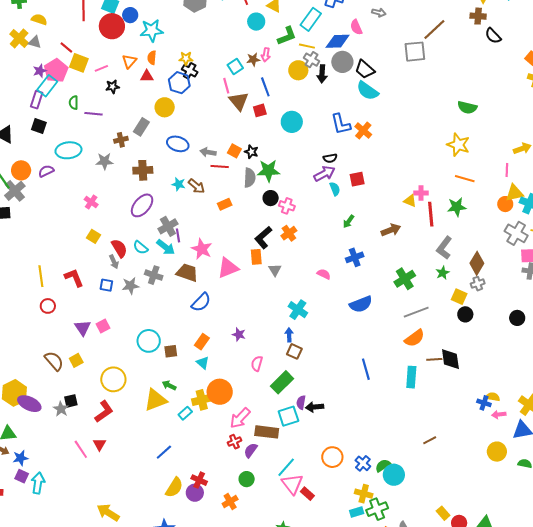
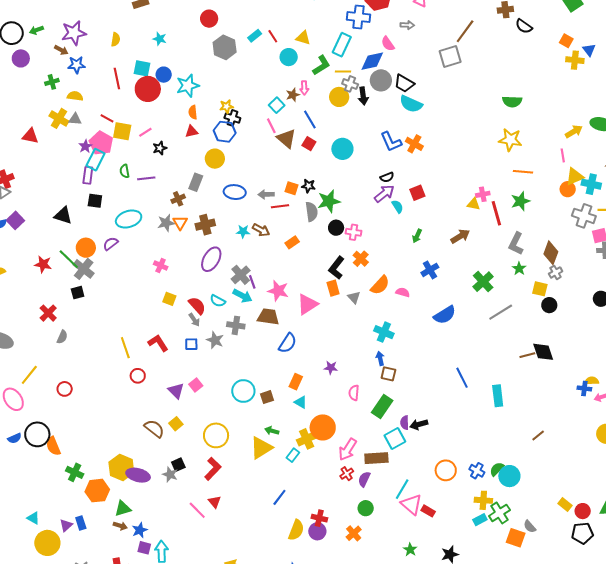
orange triangle: (129, 61) -> (180, 223), moved
red square: (260, 110) -> (309, 144), turned -32
gray star: (130, 286) -> (215, 340), turned -30
orange semicircle: (414, 338) -> (380, 285), moved
cyan rectangle: (411, 377) -> (498, 396), moved

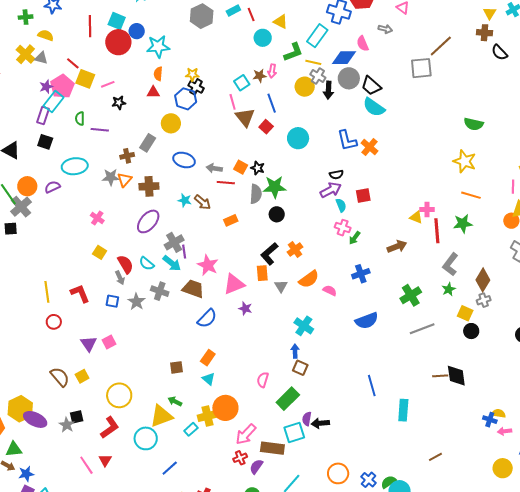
pink cross: (353, 232) -> (343, 228), moved
purple star: (331, 368) -> (245, 308), moved
cyan circle: (243, 391) -> (146, 438), moved

